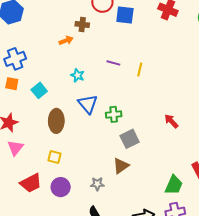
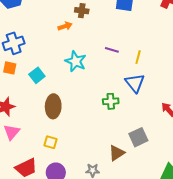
cyan star: (77, 75) -> (76, 61), size x1.5
blue triangle: (88, 104) -> (135, 83), moved
gray square: (130, 139) -> (138, 137), moved

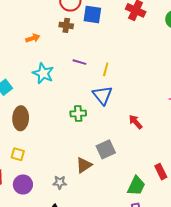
brown cross: (82, 11) -> (66, 25), moved

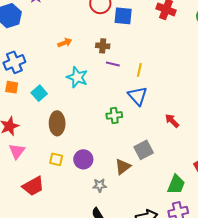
brown cross: (66, 25) -> (103, 46), moved
purple circle: (23, 184) -> (83, 159), moved

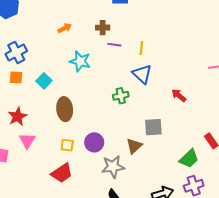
gray square: (144, 150) -> (153, 127), turned 30
gray star: (100, 185) -> (113, 167), size x1.6
green trapezoid: (176, 185) -> (189, 159), turned 30
red trapezoid: (33, 186) -> (62, 173), moved

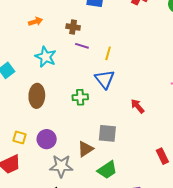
brown ellipse: (65, 109) -> (37, 96), moved
green trapezoid: (189, 159) -> (107, 170), moved

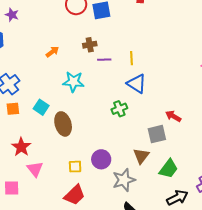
brown ellipse: (37, 96) -> (63, 124), moved
red arrow: (138, 106) -> (173, 116), moved

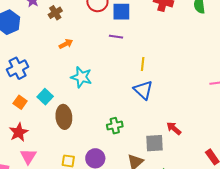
brown cross: (90, 45) -> (55, 13), moved, turned -32
purple line: (104, 60) -> (116, 37), moved
orange square: (13, 109) -> (20, 102), moved, turned 32
green cross: (119, 109) -> (115, 126), moved

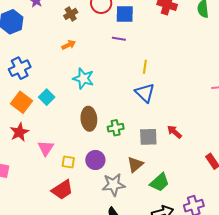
brown cross: (55, 13) -> (71, 14), moved
orange square: (20, 102) -> (21, 102), size x1.5
brown ellipse: (64, 117) -> (89, 119), moved
gray square: (155, 143) -> (148, 137), moved
pink triangle: (28, 156) -> (46, 148), moved

